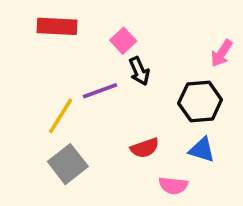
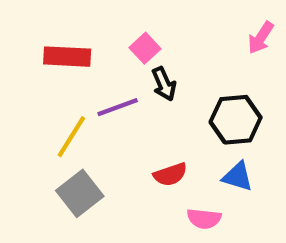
red rectangle: (57, 26) -> (67, 57), moved
pink arrow: (222, 53) -> (261, 38), moved

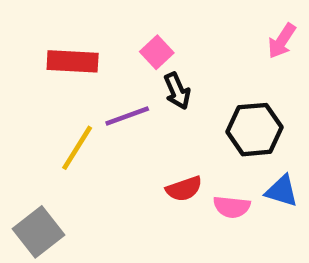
blue triangle: (238, 177) -> (282, 191), moved
gray square: (80, 193) -> (38, 232), moved
pink semicircle: (204, 219) -> (232, 207), moved

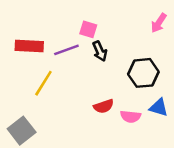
pink square: (157, 52) -> (88, 29), turned -30
red rectangle: (73, 61) -> (29, 46), moved
purple line: (127, 116) -> (66, 50), moved

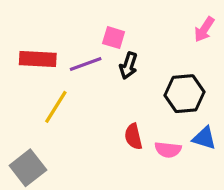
black arrow: (100, 51) -> (128, 66), turned 42
red semicircle: (104, 106) -> (133, 136), turned 96

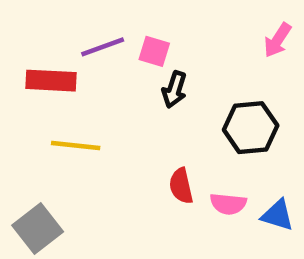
purple line: (86, 64) -> (103, 47), moved
yellow line: (56, 107) -> (76, 146), turned 64
blue triangle: (204, 138) -> (278, 215), moved

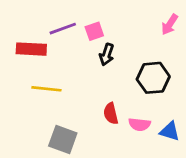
pink square: (154, 51) -> (94, 31), turned -36
gray square: (38, 229) -> (63, 139), moved, turned -32

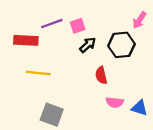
black arrow: (107, 55) -> (88, 45), turned -150
black hexagon: (153, 78) -> (121, 45), moved
red semicircle: (111, 113) -> (101, 75), moved

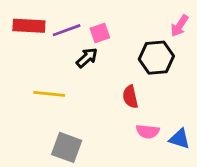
red rectangle: (26, 40) -> (29, 26), moved
black arrow: (88, 45) -> (87, 58), moved

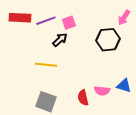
yellow line: (49, 94) -> (46, 65), moved
red semicircle: (130, 97) -> (83, 98), moved
blue triangle: (180, 139) -> (124, 86), moved

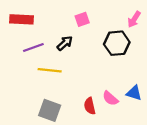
purple line: (46, 21) -> (33, 48), moved
pink square: (69, 23) -> (82, 19), moved
pink semicircle: (102, 91) -> (110, 98), turned 35

